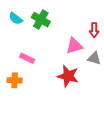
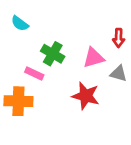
green cross: (41, 20) -> (53, 54), moved
orange cross: (15, 80) -> (18, 101), size x1.5

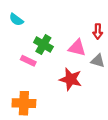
pink triangle: (94, 58) -> (77, 48), turned 30
orange cross: (18, 101) -> (24, 103), moved

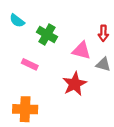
green cross: (43, 45) -> (47, 34), moved
red star: (71, 79) -> (75, 84), turned 30

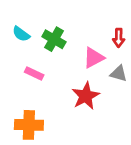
cyan semicircle: (17, 21) -> (21, 34), moved
pink triangle: (81, 51) -> (94, 58), turned -42

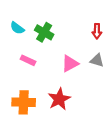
pink triangle: (94, 58) -> (70, 64), moved
red star: (86, 96) -> (59, 99), moved

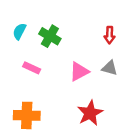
cyan semicircle: (17, 28) -> (19, 31), turned 80
red star: (59, 99) -> (90, 113), moved

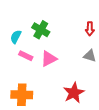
cyan semicircle: (19, 31) -> (16, 37), moved
pink triangle: (79, 72) -> (49, 59), moved

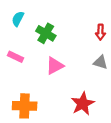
cyan semicircle: (16, 37) -> (18, 19), moved
pink rectangle: (26, 56) -> (16, 57), moved

